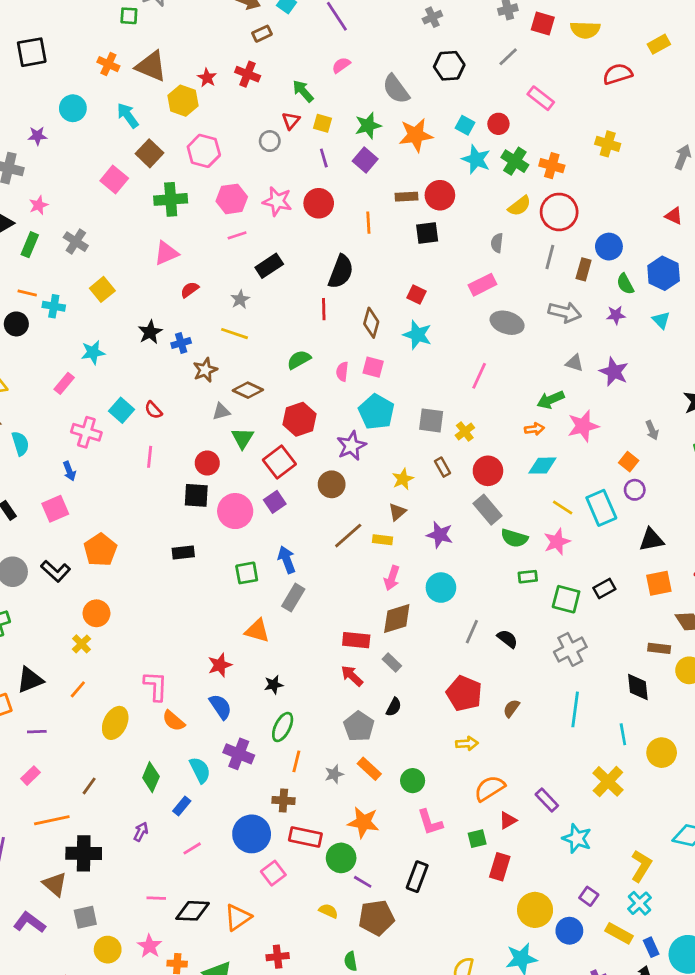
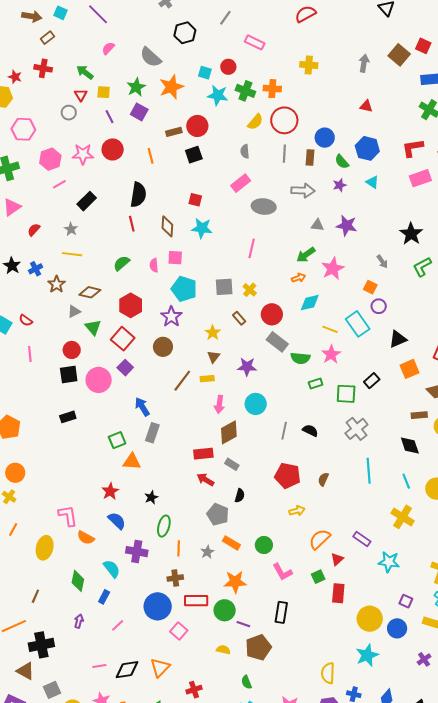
green square: (247, 573) -> (117, 440), moved

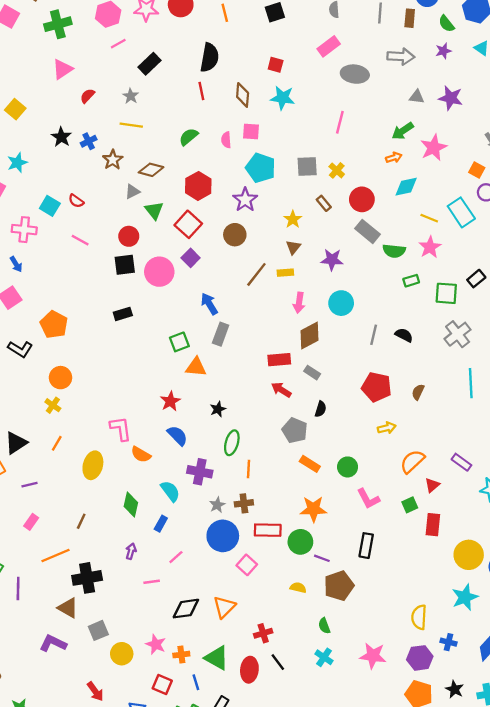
pink line: (30, 354) -> (80, 240), turned -56
gray star: (207, 552) -> (217, 505), moved
pink line: (99, 666) -> (152, 582), moved

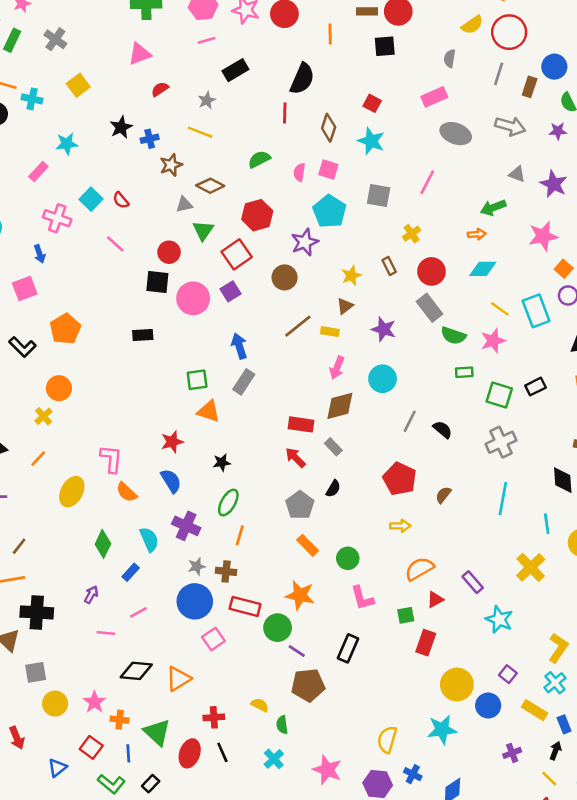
pink star: (434, 148) -> (543, 236), moved
gray square: (307, 167) -> (379, 195), moved
brown line: (81, 521) -> (19, 546), moved
yellow semicircle: (298, 588) -> (260, 705), moved

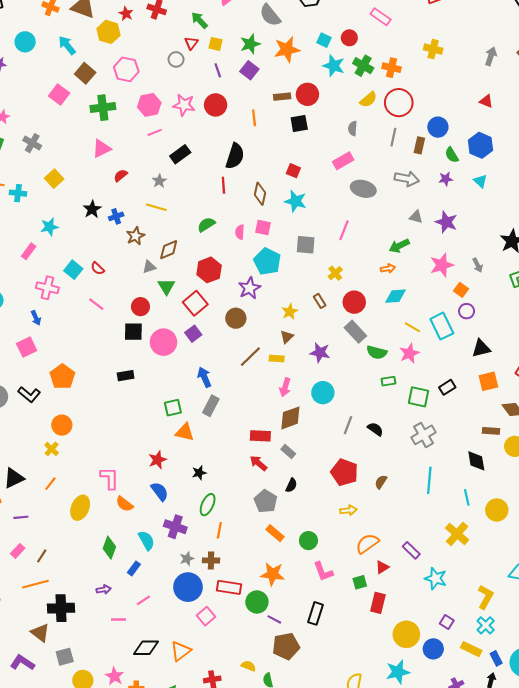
brown diamond: (210, 186) -> (169, 250), turned -45
purple arrow: (91, 595) -> (104, 590), turned 56

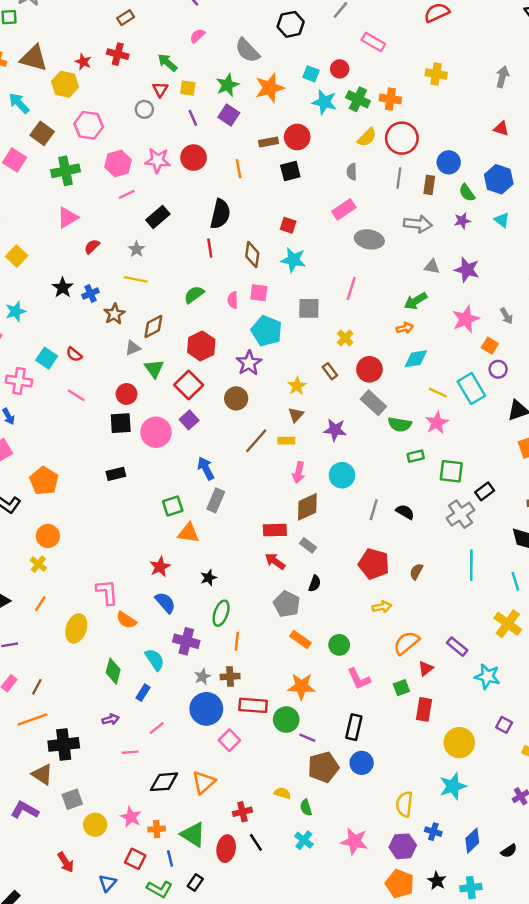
black rectangle: (447, 387) -> (485, 491), moved
blue circle: (433, 649) -> (362, 763), moved

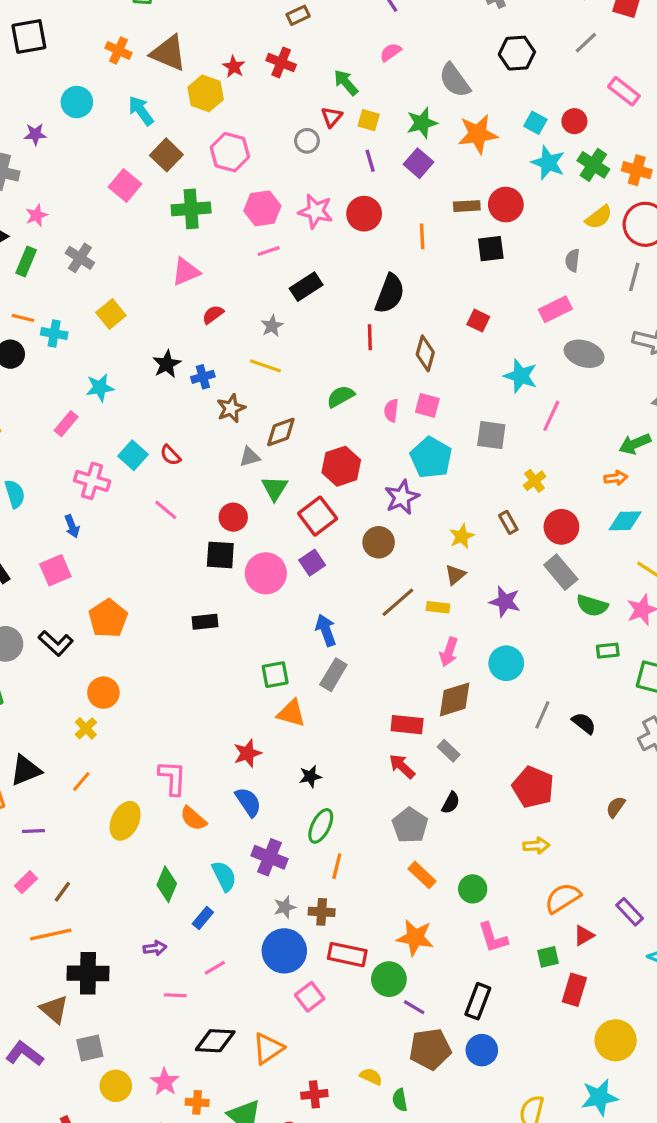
cyan star: (293, 260) -> (521, 376), moved
brown semicircle: (416, 572) -> (616, 807), moved

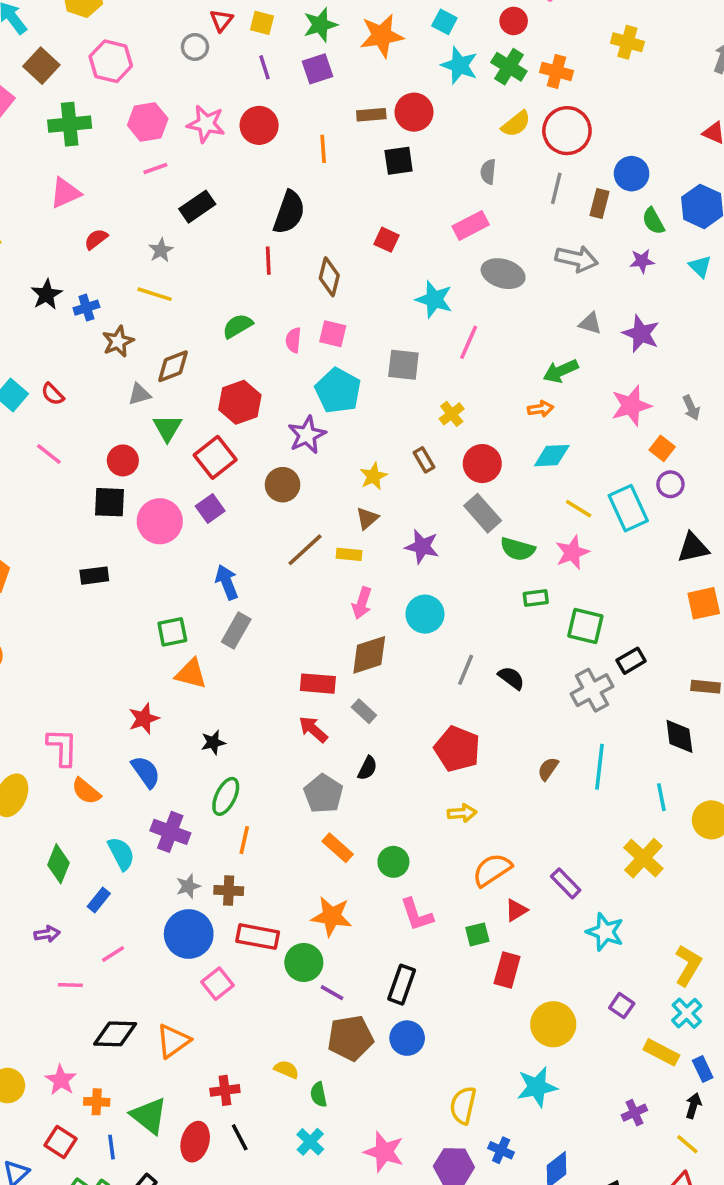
red circle: (574, 121) -> (514, 21), moved
purple square: (419, 163) -> (318, 69), turned 32

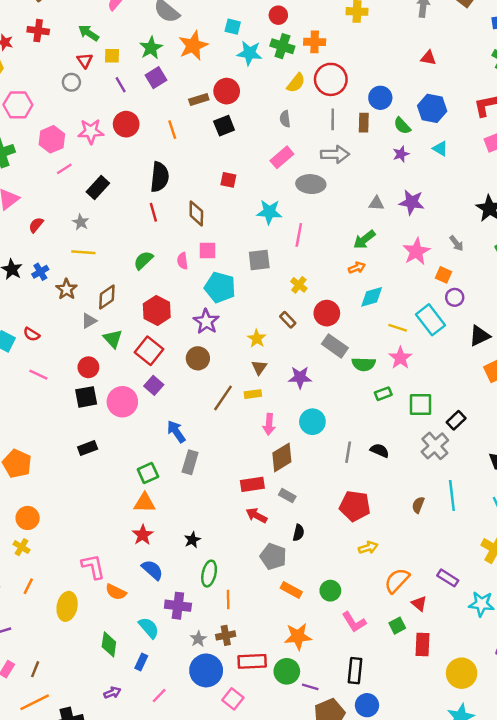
gray arrow: (577, 259) -> (335, 154), moved
orange triangle: (191, 674) -> (145, 503), moved
red triangle: (516, 910) -> (419, 604), turned -35

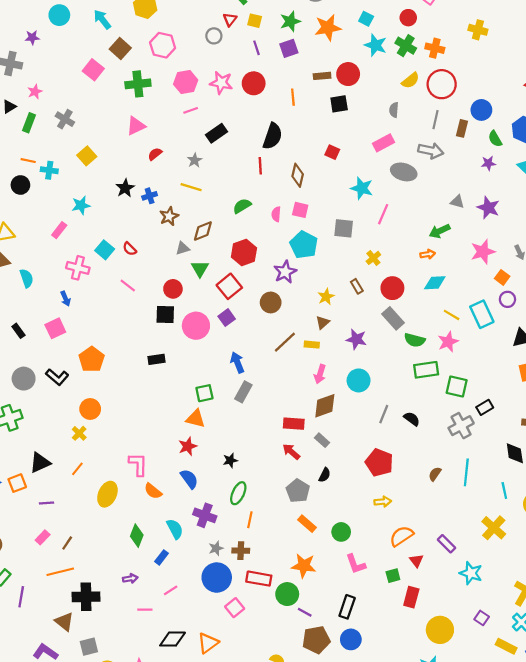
green rectangle: (383, 394) -> (426, 370), size x1.6

